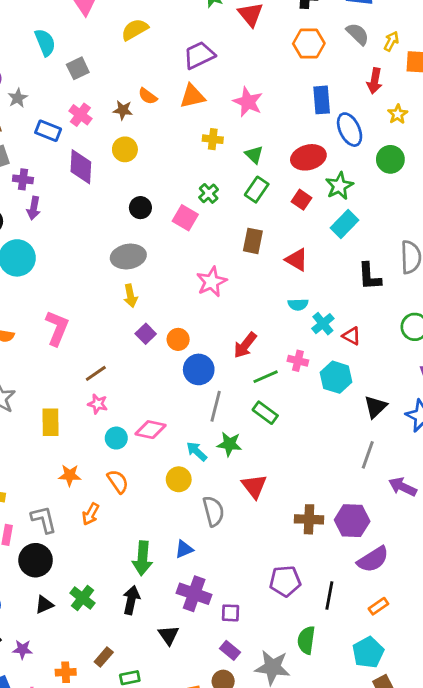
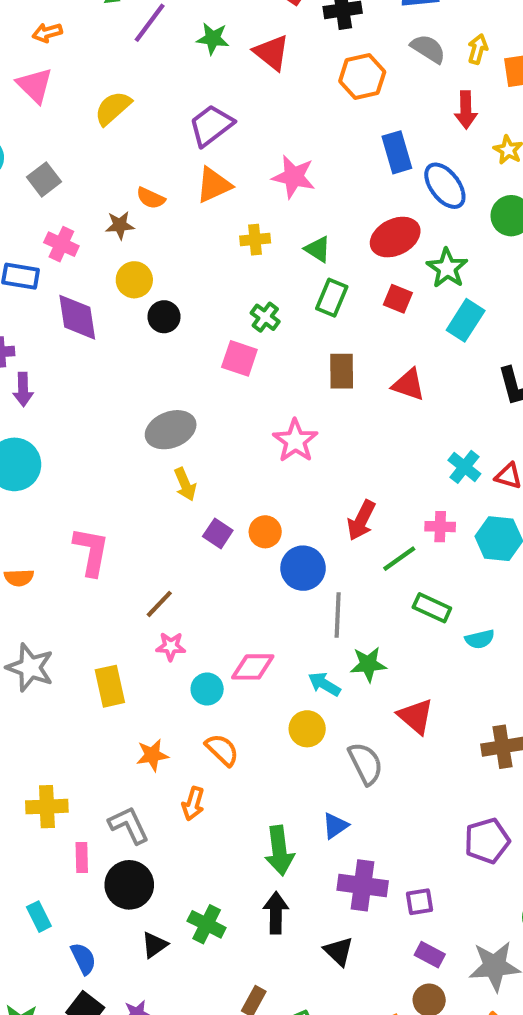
black circle: (140, 208) -> (164, 317), moved
cyan semicircle: (298, 304) -> (480, 639), moved
green rectangle: (265, 413) -> (432, 608), moved

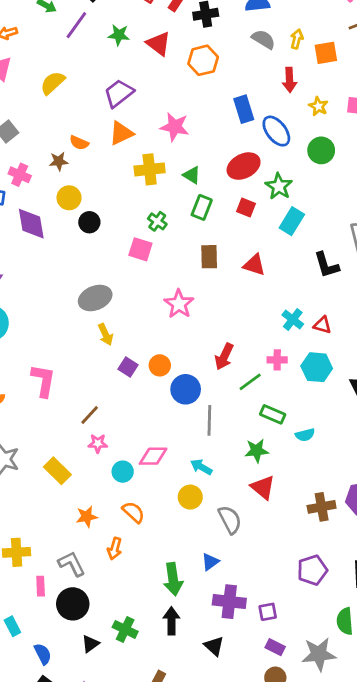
orange hexagon: (362, 77) -> (203, 60), moved
yellow cross: (255, 240) -> (150, 169), size x1.5
green star: (368, 664) -> (257, 451), moved
yellow rectangle: (110, 686) -> (57, 471), turned -32

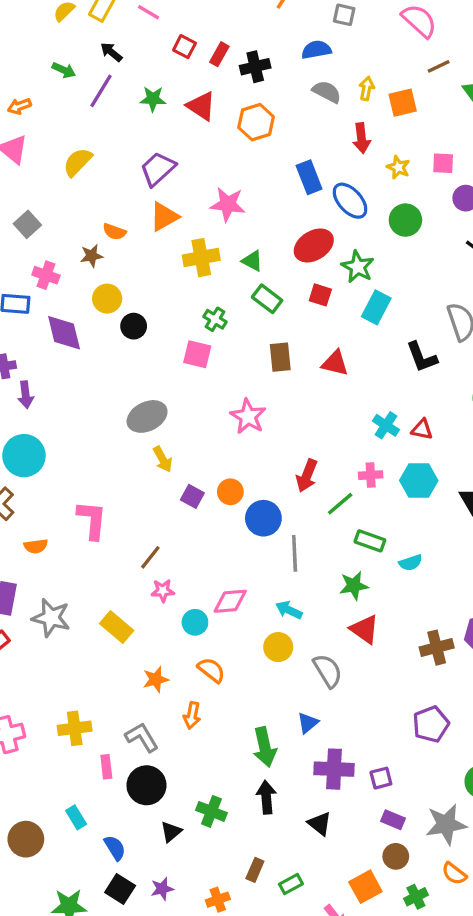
green rectangle: (202, 207) -> (267, 299), turned -70

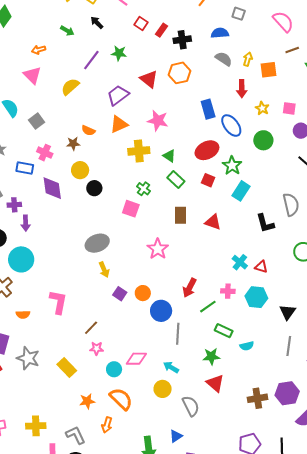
purple line: (101, 91) -> (91, 60), moved
red triangle: (201, 106) -> (149, 79), moved
orange semicircle: (211, 670) -> (121, 399), size x1.4

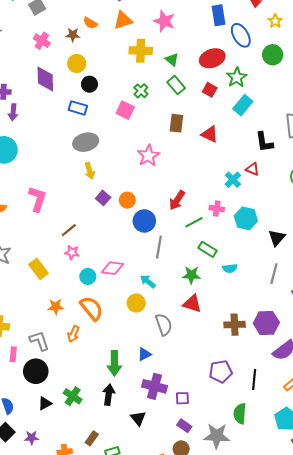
blue rectangle: (25, 168) -> (78, 108), moved
red triangle: (261, 267) -> (252, 169), moved
red triangle: (215, 383) -> (192, 304), turned -30

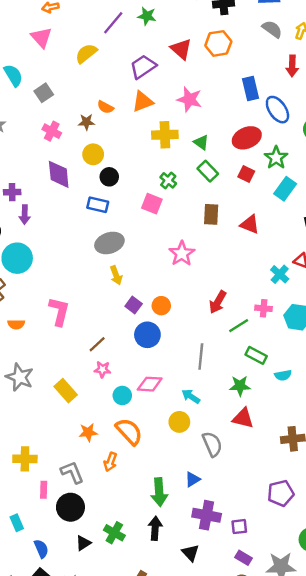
blue circle: (144, 221) -> (147, 335), moved

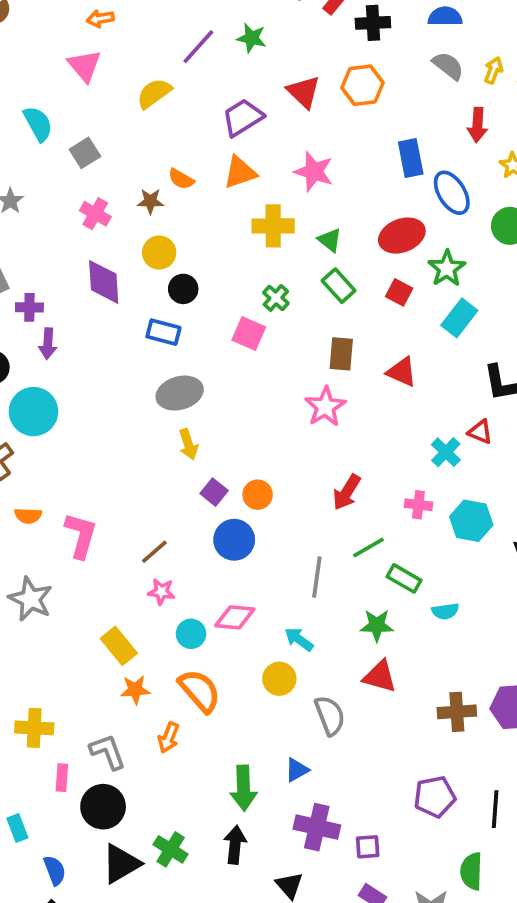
pink star: (182, 253) -> (325, 407), moved
pink L-shape: (59, 311) -> (81, 535), moved
green line: (239, 326) -> (369, 548), moved
yellow rectangle: (66, 391) -> (119, 646), moved
black triangle: (83, 543) -> (121, 864), size x1.6

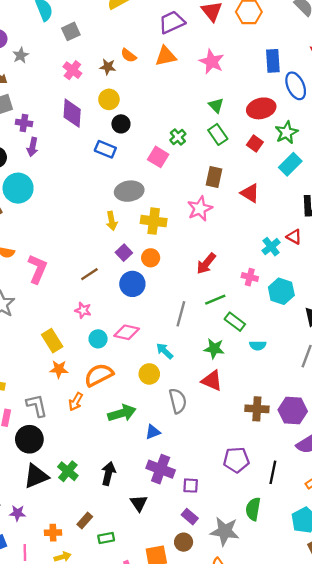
yellow cross: (273, 226) -> (154, 221), moved
gray ellipse: (180, 393) -> (129, 191), moved
brown line: (154, 552) -> (89, 274), moved
orange semicircle: (200, 691) -> (99, 375), turned -84
green arrow: (244, 788) -> (122, 413), moved, turned -112

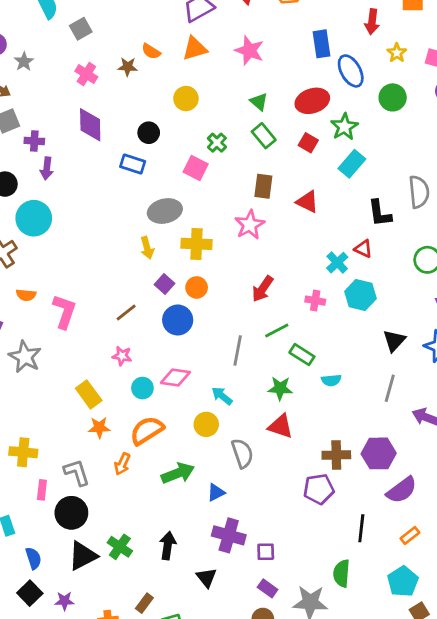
yellow circle: (109, 99) -> (186, 99), moved
cyan hexagon: (281, 291) -> (360, 295), moved
purple pentagon: (236, 460) -> (319, 489), moved

